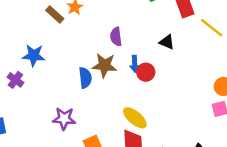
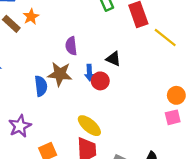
black triangle: (167, 42) -> (113, 59), moved
purple star: (64, 119) -> (20, 126), turned -30

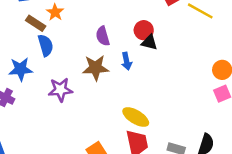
red circle: (100, 81) -> (144, 30), moved
blue semicircle: (41, 86) -> (46, 45), moved
purple star: (20, 126) -> (60, 90), moved, turned 30

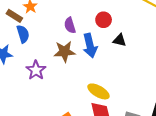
black triangle: (149, 42) -> (120, 40), moved
blue arrow: (127, 61) -> (90, 46), size x1.6
purple star: (60, 90) -> (36, 70), turned -30

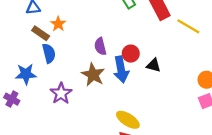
red circle: (104, 20) -> (131, 54), moved
brown star: (65, 52) -> (93, 75), turned 30

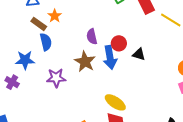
purple star: (61, 93) -> (56, 78), turned 30

